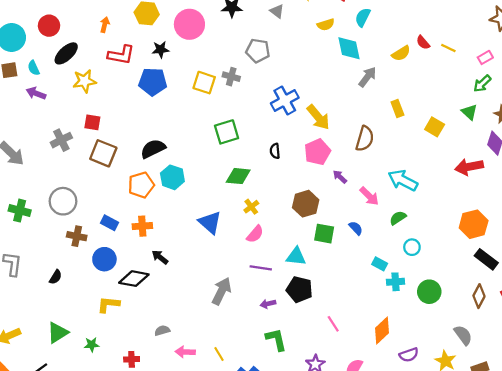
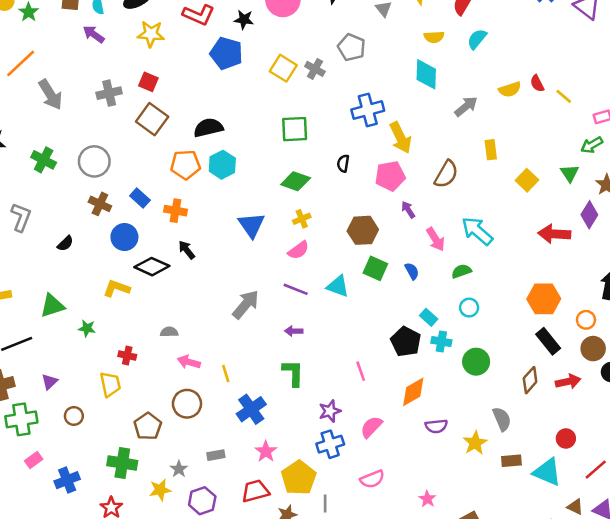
cyan diamond: (349, 48) -> (426, 74), moved
black pentagon: (299, 289) -> (406, 342), moved

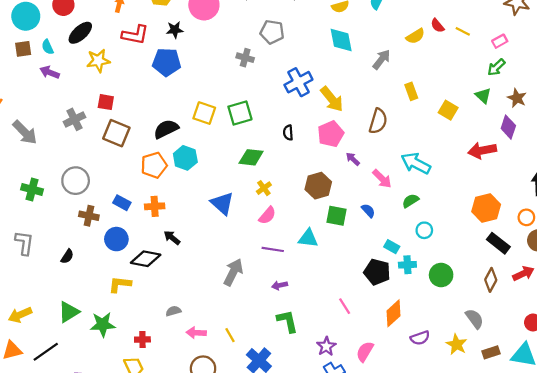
yellow square: (283, 68) -> (204, 113), moved
green star: (87, 328) -> (103, 324), size x1.6

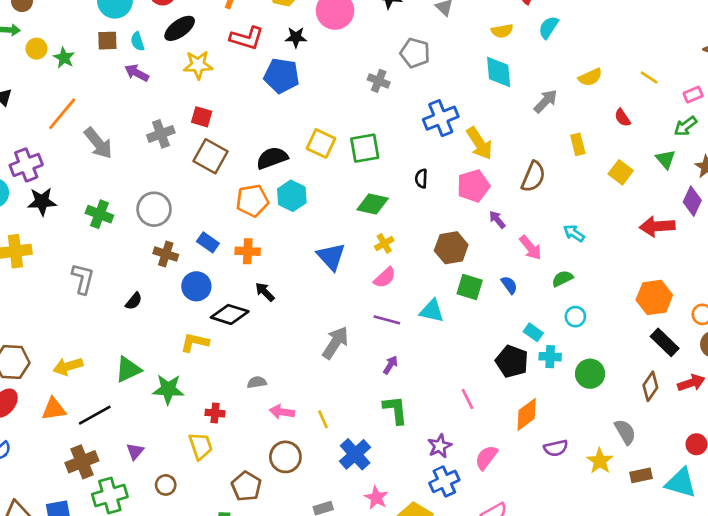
red semicircle: (437, 26) -> (622, 118), moved
cyan arrow: (416, 163) -> (574, 233), size x0.6
purple arrow: (280, 285) -> (390, 365), turned 128

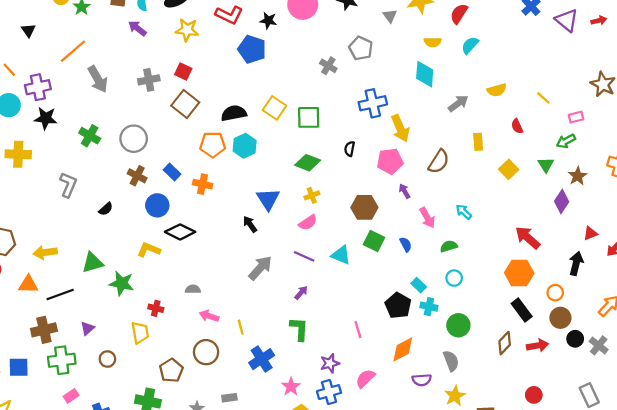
red arrow: (657, 226) -> (528, 238), moved, turned 36
black arrow: (265, 292) -> (250, 224), moved
gray semicircle: (625, 432) -> (451, 361), moved
pink star: (376, 498) -> (291, 387), moved

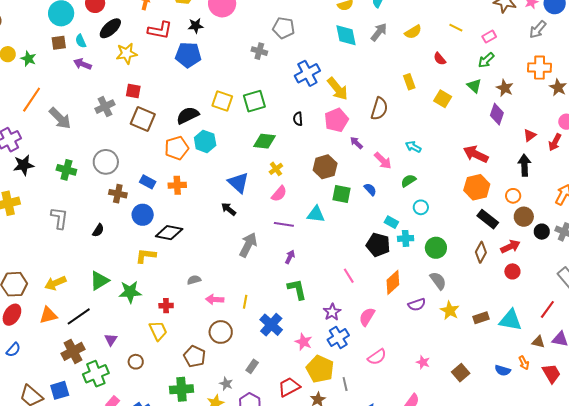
gray arrow: (458, 103) -> (379, 32), moved
yellow line: (241, 327) -> (245, 302), turned 40
red circle: (534, 395) -> (512, 271), moved
gray rectangle: (229, 398) -> (252, 366), turned -32

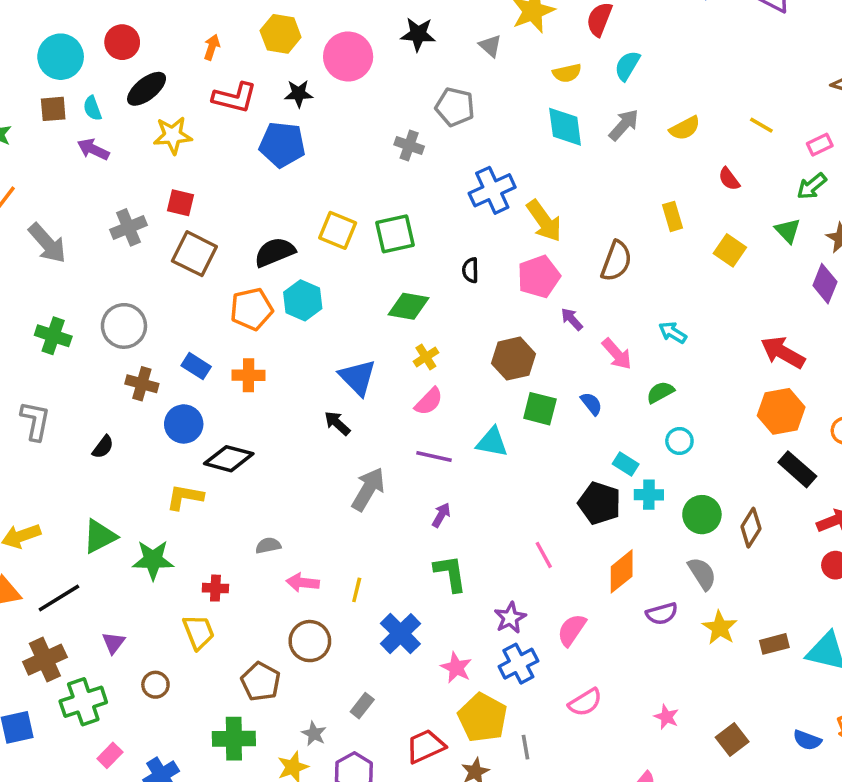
brown diamond: (481, 252) -> (751, 528), moved

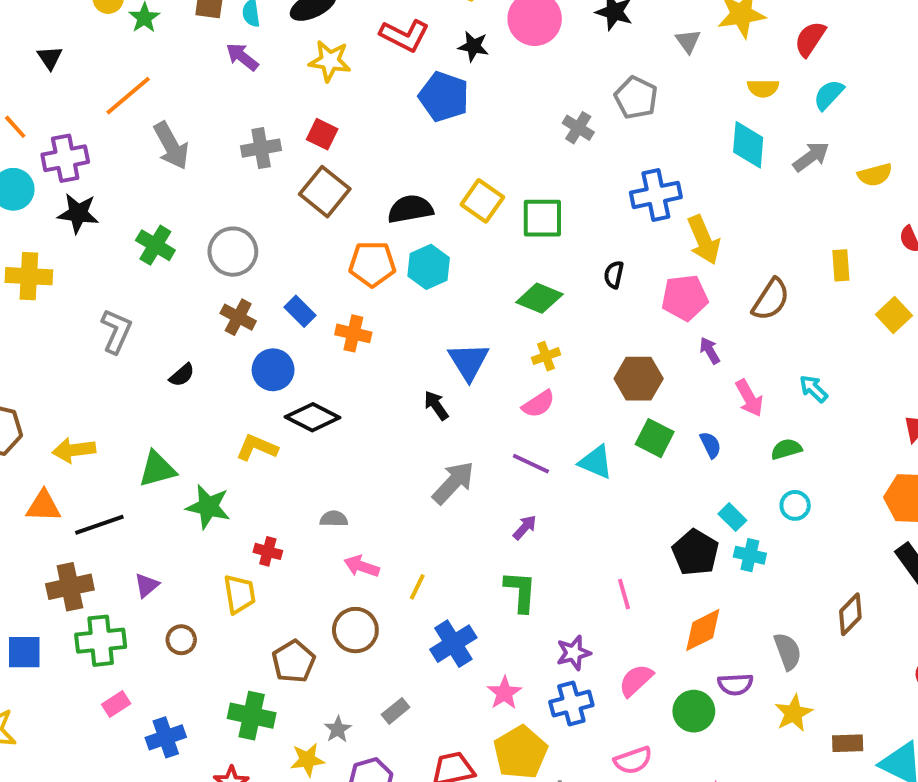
green circle: (702, 515) -> (694, 711), moved

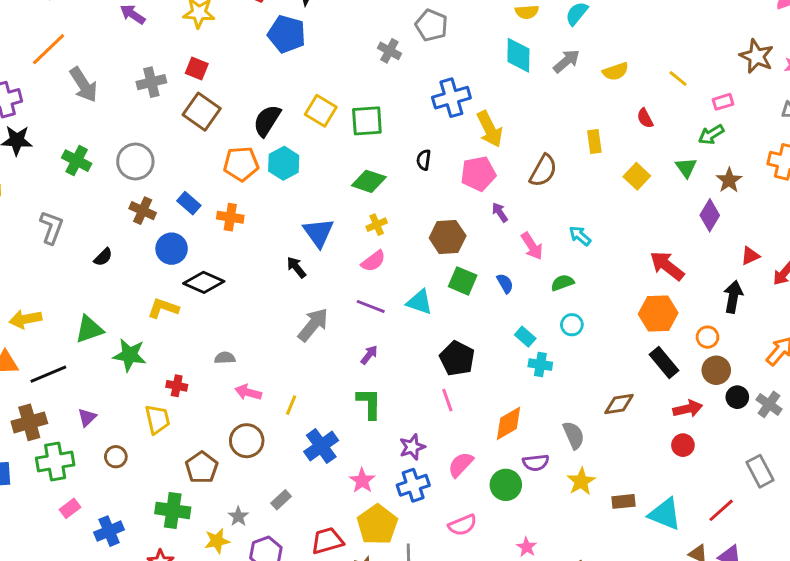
black semicircle: (410, 209) -> (267, 121), turned -44
black pentagon: (695, 552) -> (457, 358), moved
brown diamond: (850, 614) -> (619, 404), turned 40

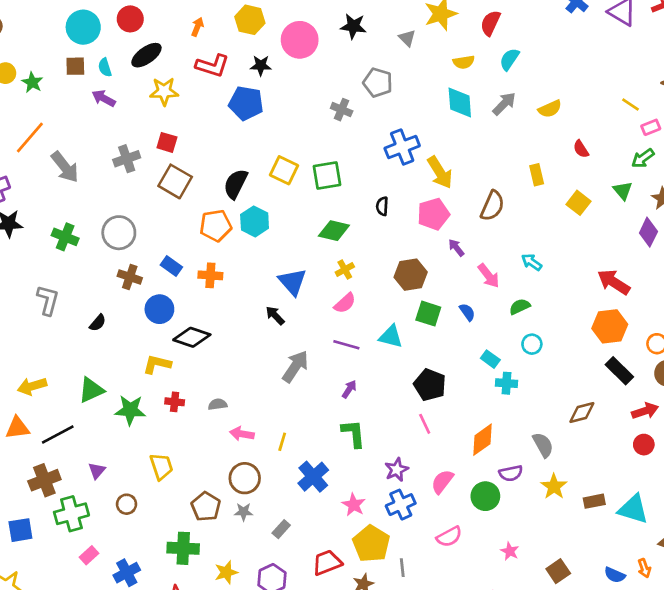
yellow line: (678, 79) -> (631, 105), moved
red cross: (177, 386) -> (175, 402), moved
gray star: (238, 516) -> (243, 512), moved, turned -30

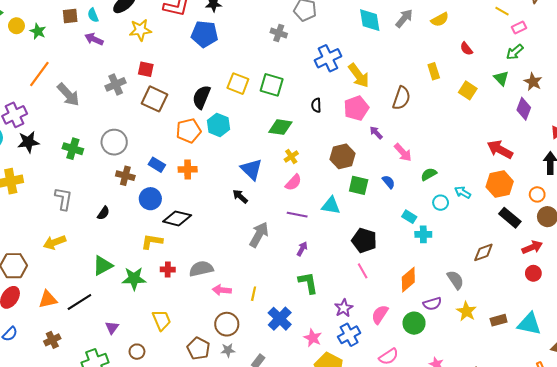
green square: (327, 175) -> (272, 85), turned 30
cyan arrow: (532, 262) -> (463, 192), moved
yellow arrow: (32, 386) -> (55, 242), moved
gray semicircle: (218, 404) -> (201, 269), size x1.6
brown cross: (44, 480) -> (52, 340), moved, size x0.7

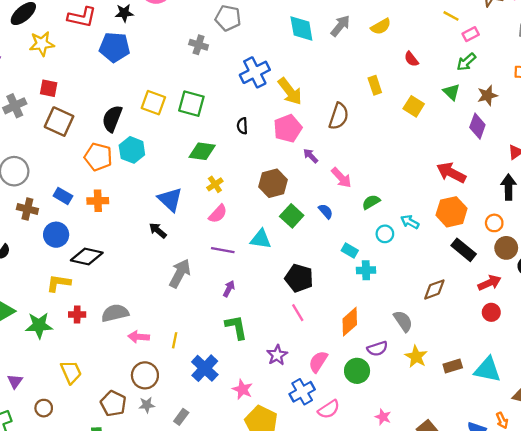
brown star: (533, 82) -> (487, 95), turned 30
orange pentagon: (189, 131) -> (98, 157), turned 30
green square: (359, 185) -> (292, 216), turned 30
blue cross: (349, 335) -> (302, 392), moved

